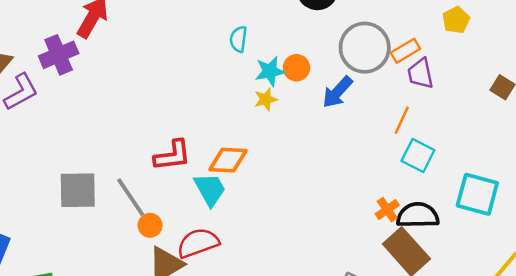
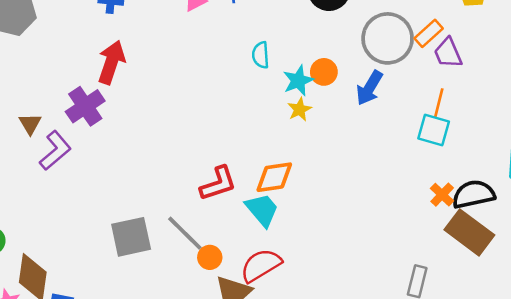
cyan square: (418, 156) -> (434, 130), moved

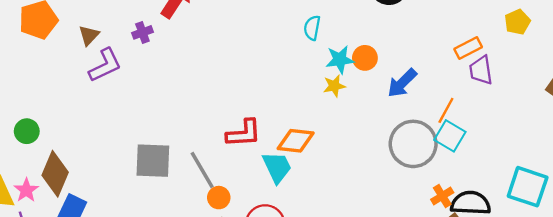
gray circle: (388, 38) -> (413, 144), moved
orange line: (439, 103) -> (446, 110), moved
purple cross: (85, 106) -> (142, 32), size x0.6

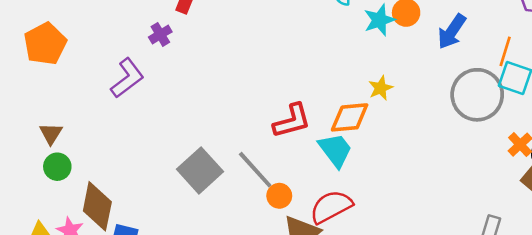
brown triangle: (89, 35) -> (51, 134), moved
yellow star: (334, 86) -> (381, 88), moved
gray square: (153, 161) -> (200, 170), turned -33

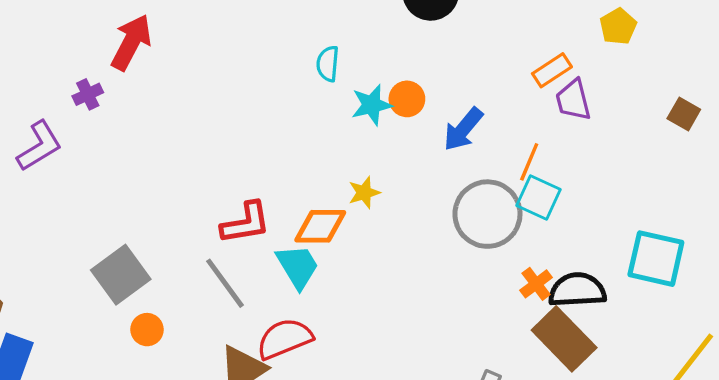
gray line: (255, 170) -> (225, 283), moved
orange circle: (279, 196) -> (147, 330), moved

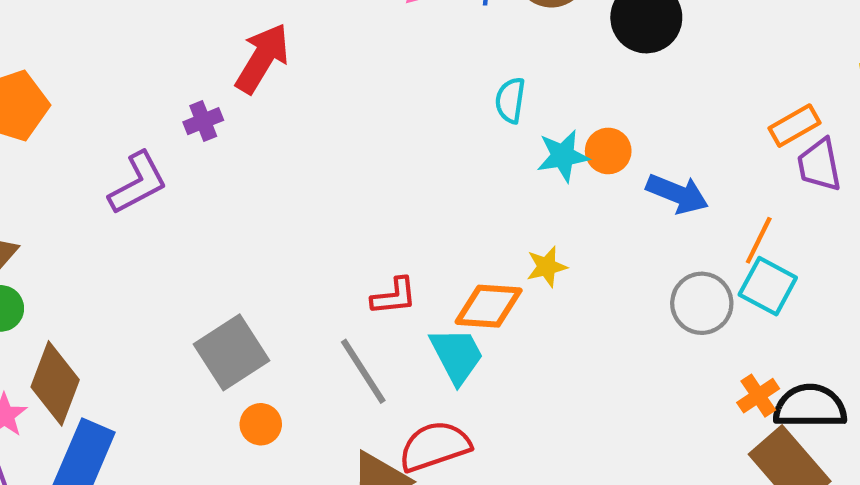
blue arrow: (463, 129) -> (677, 194), turned -111
gray circle: (487, 214) -> (702, 303), size x0.7
red L-shape: (246, 223) -> (394, 296), size x0.7

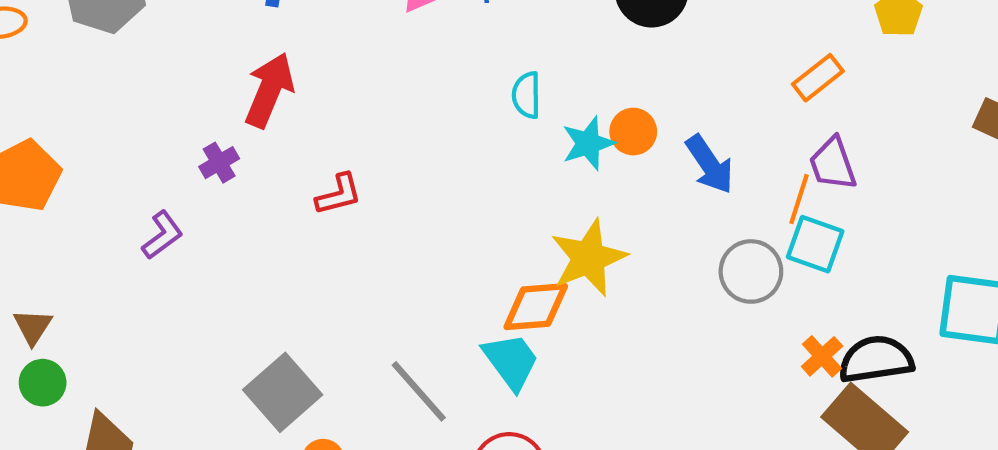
purple trapezoid: (819, 165) -> (833, 164), moved
purple L-shape: (138, 183) -> (162, 235), size x0.7
blue arrow: (677, 194) -> (710, 164), turned 42
yellow star: (547, 267) -> (589, 258), size x1.8
red L-shape: (394, 296) -> (339, 194), moved

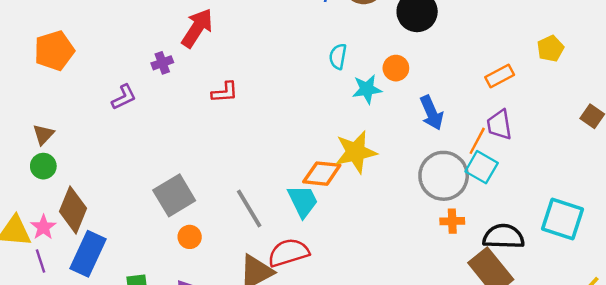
orange circle: (633, 132) -> (396, 68), moved
gray circle: (751, 271) -> (444, 176), size x1.4
orange cross: (822, 356) -> (452, 221), moved, turned 30

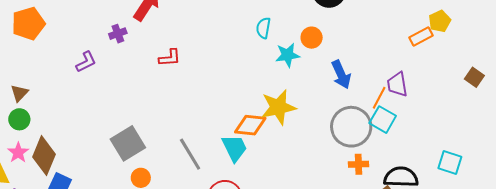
orange rectangle: (500, 76) -> (421, 36), moved
cyan square: (562, 219) -> (450, 162), size x0.7
pink star: (43, 227) -> (18, 153), moved

